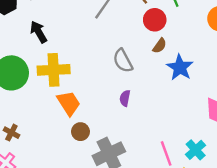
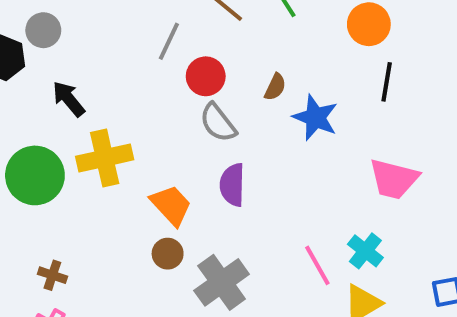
red circle: (155, 20) -> (206, 76), moved
purple semicircle: (125, 98) -> (232, 185), size x1.5
orange trapezoid: (69, 103) -> (171, 205), moved

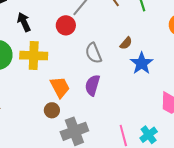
red circle: (206, 76) -> (66, 25), moved

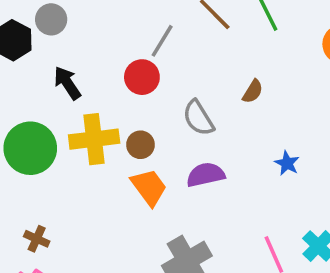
blue star: (142, 63) -> (287, 163), moved, size x0.6
purple semicircle: (92, 85) -> (206, 175), turned 70
brown circle: (52, 110) -> (140, 145), moved

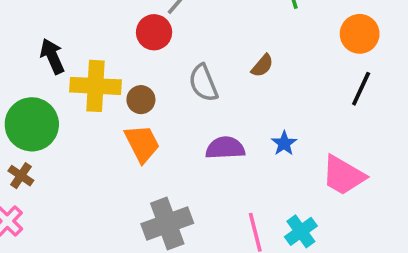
black arrow: (67, 83) -> (52, 56), moved
green circle: (30, 148) -> (32, 124), moved
purple semicircle: (206, 175) -> (225, 148), moved

